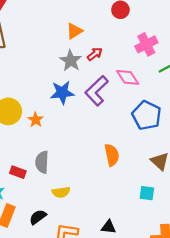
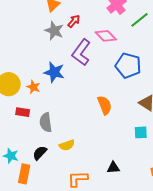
blue star: (62, 93) -> (54, 72), moved, turned 30
red rectangle: (18, 172) -> (23, 112), moved
black semicircle: (38, 217) -> (40, 153), moved

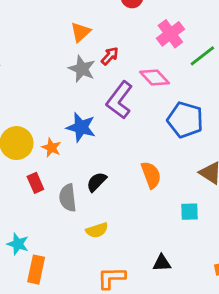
red rectangle: (23, 112) -> (35, 183), turned 56
cyan square: (141, 132) -> (189, 212), moved
black semicircle: (40, 153) -> (97, 182), moved

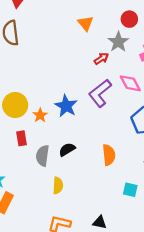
orange triangle: (80, 32) -> (85, 23), moved, turned -42
gray star: (82, 69) -> (118, 42), moved
yellow semicircle: (97, 230) -> (58, 185), turned -84

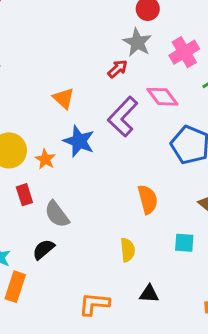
orange triangle: (85, 23) -> (63, 98), moved
black semicircle: (67, 149) -> (44, 249), moved
gray semicircle: (42, 156) -> (57, 214), turned -36
yellow semicircle: (58, 185) -> (128, 250), moved

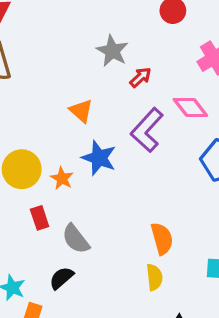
gray star: (137, 42) -> (112, 51), moved
orange semicircle: (148, 199) -> (162, 239), moved

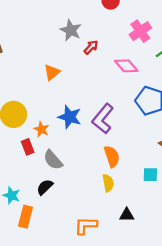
orange triangle: (81, 111) -> (52, 72), turned 42
purple L-shape: (147, 130) -> (103, 119), moved
blue star: (99, 158) -> (70, 117), moved
orange star: (62, 178) -> (41, 129), moved

